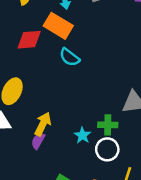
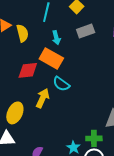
yellow arrow: (43, 124) -> (43, 98), moved

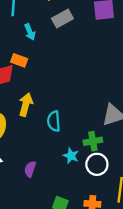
orange rectangle: (51, 58) -> (19, 60), moved, size x0.6
cyan semicircle: (61, 84) -> (54, 121), moved, turned 60

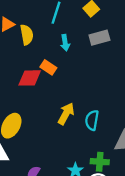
yellow arrow: (26, 105) -> (66, 114), moved
cyan semicircle: (54, 121) -> (92, 120), moved

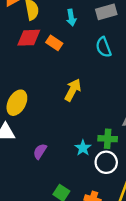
red diamond: (30, 78) -> (29, 38), moved
cyan semicircle: (92, 120) -> (104, 47), moved, turned -30

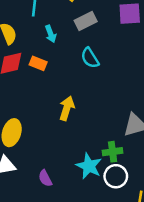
cyan star: (83, 148) -> (89, 166), size x1.5
purple semicircle: (40, 151) -> (45, 178), turned -49

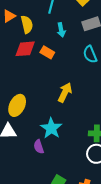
cyan star: (89, 166) -> (51, 128), moved

